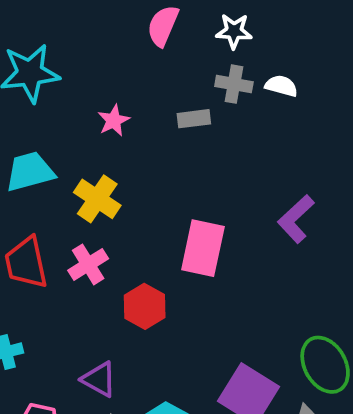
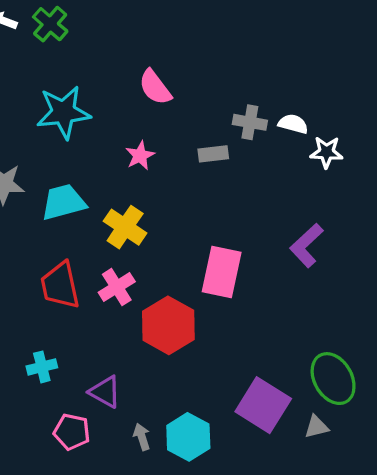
pink semicircle: (163, 26) -> (155, 87), moved, turned -60
white star: (234, 31) -> (326, 152), moved
red hexagon: (145, 306) -> (168, 325), size x1.4
purple triangle: (99, 379) -> (105, 392), moved

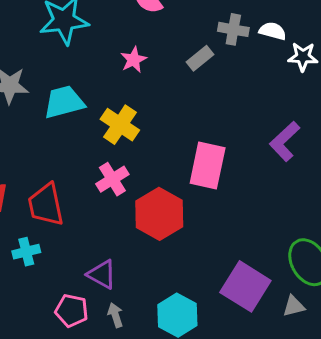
gray rectangle: (213, 154) -> (200, 58), turned -32
red trapezoid: (60, 285) -> (46, 205), moved
cyan cross: (42, 367) -> (26, 252), moved
gray arrow: (142, 437) -> (115, 315), moved

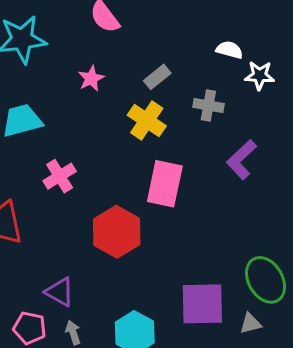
gray cross: (233, 29) -> (208, 105), moved
yellow cross: (120, 125) -> (147, 121), moved
pink cross: (112, 179) -> (60, 176), moved
purple square: (245, 286) -> (202, 304), turned -33

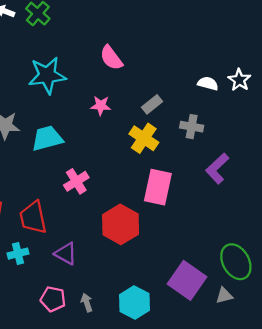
white star: (260, 75) -> (239, 80), moved, turned 30
pink star: (91, 78) -> (101, 106), turned 30
purple triangle: (60, 292) -> (66, 254), moved
purple square: (202, 304) -> (187, 280), turned 36

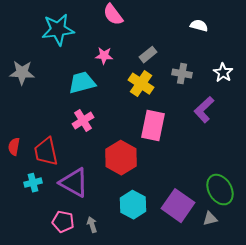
white star: (239, 80) -> (223, 73), moved
white semicircle: (208, 83) -> (199, 26), moved
cyan trapezoid: (47, 138) -> (82, 83), moved
purple triangle: (66, 254) -> (74, 183), size x1.5
cyan hexagon: (135, 302) -> (133, 205), moved

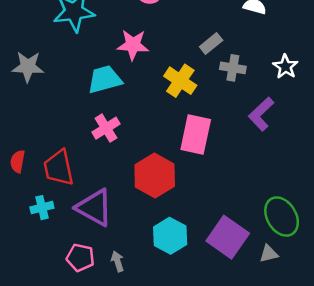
gray rectangle: (148, 55) -> (211, 44), moved
pink star: (104, 56) -> (133, 45), size x1.4

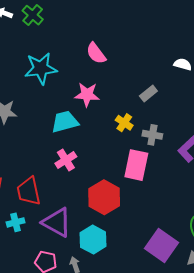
gray cross: (233, 68) -> (152, 135), moved
yellow cross: (180, 81) -> (124, 123), size x0.7
cyan hexagon: (170, 236) -> (93, 240), moved

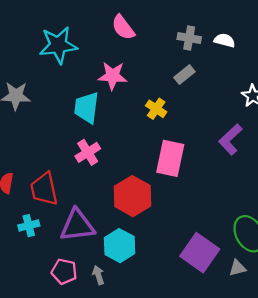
cyan trapezoid: (65, 122) -> (87, 108), turned -68
gray cross: (152, 135) -> (189, 38), moved
purple triangle: (57, 222) -> (77, 226), turned -36

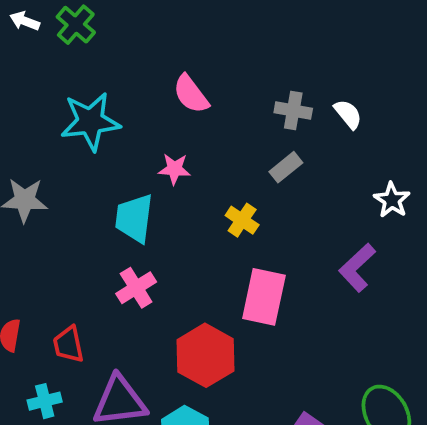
white semicircle: (225, 40) -> (348, 114), turned 36
pink star: (113, 76) -> (174, 169), size x0.7
red trapezoid: (44, 189) -> (68, 344), size x0.7

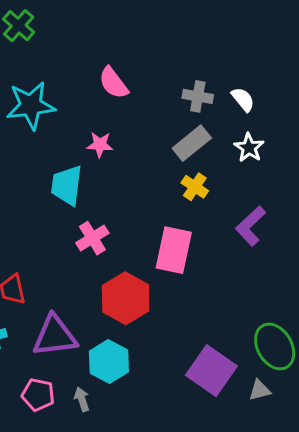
gray rectangle: (286, 167) -> (192, 143), size x1.4
white star: (392, 200) -> (249, 148), moved
yellow cross: (242, 220) -> (195, 187), moved
pink cross: (136, 288) -> (92, 238), moved

